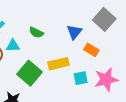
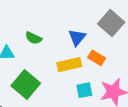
yellow rectangle: (59, 64) -> (69, 65), moved

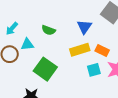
orange rectangle: (97, 58) -> (102, 50), moved

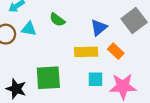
orange rectangle: (102, 50) -> (116, 51), moved
green square: (45, 69) -> (48, 78), moved, turned 35

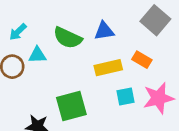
green semicircle: (57, 20) -> (68, 38), size x1.5
blue triangle: (99, 28) -> (104, 31), moved, turned 42

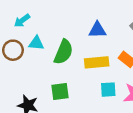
green semicircle: (68, 38) -> (63, 52), moved, turned -100
green square: (71, 106) -> (60, 92), size x0.7

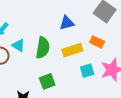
cyan triangle: (36, 43) -> (18, 45), turned 40

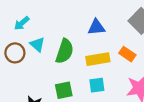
cyan square: (87, 71) -> (97, 85), moved

